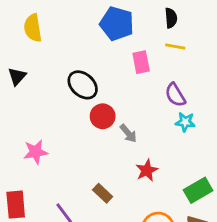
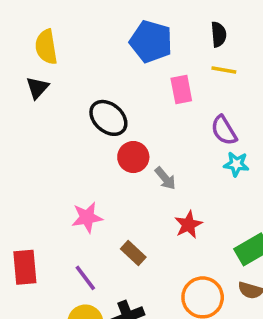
black triangle: (17, 76) -> (37, 88), moved
pink star: (36, 152) -> (87, 217), moved

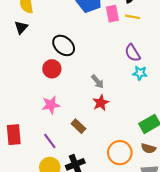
pink rectangle: (181, 89) -> (112, 14), moved
red circle: (133, 157) -> (52, 69), moved
red star: (188, 225) -> (101, 103), moved

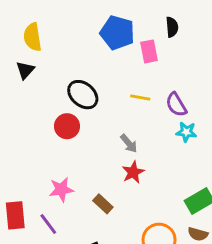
yellow line: (133, 17) -> (140, 97), moved
pink star: (51, 105) -> (61, 189), moved
purple line: (50, 141) -> (48, 224), moved

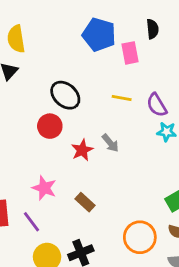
red star: (133, 172) -> (82, 150), moved
pink star: (61, 189) -> (44, 188), turned 30

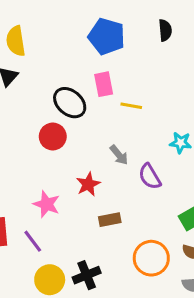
pink rectangle: (130, 53) -> (104, 84), moved
purple semicircle: (157, 105) -> (150, 177), moved
red star: (82, 150) -> (88, 184), moved
brown rectangle: (85, 202) -> (110, 220), moved, turned -54

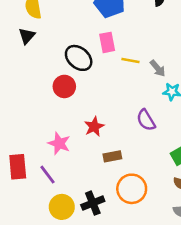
gray arrow: (119, 155) -> (158, 68), moved
orange circle: (151, 258) -> (132, 189), moved

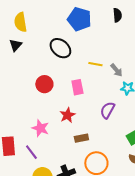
pink rectangle: (107, 42) -> (77, 87), moved
black ellipse: (79, 58) -> (60, 48), moved
purple semicircle: (146, 120) -> (107, 110), turned 60

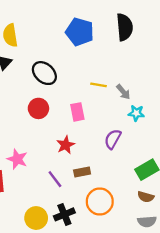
black semicircle: (117, 15) -> (124, 27), size x1.6
black ellipse: (60, 48) -> (44, 73), moved
pink star: (40, 128) -> (17, 159), moved
purple line: (31, 152) -> (55, 179), moved

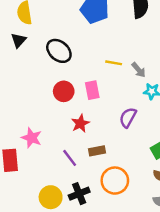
red circle: (38, 108) -> (64, 91), moved

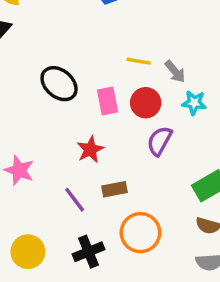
black ellipse: (59, 51) -> (59, 84), moved
red circle: (64, 91) -> (146, 103), moved
yellow circle: (51, 197) -> (28, 252), moved

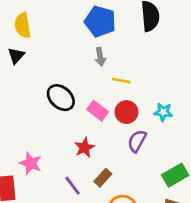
gray arrow: (175, 72) -> (100, 57), moved, turned 30
pink rectangle: (108, 101) -> (98, 111), turned -42
brown rectangle: (114, 189) -> (103, 178), turned -36

